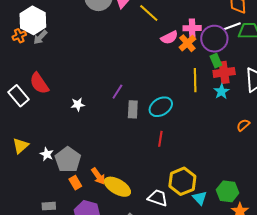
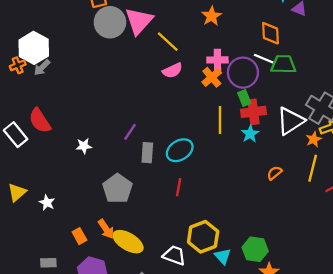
white line: (232, 26) -> (264, 59), turned 42
pink semicircle: (169, 38) -> (172, 71), moved
gray pentagon: (68, 160) -> (117, 189), moved

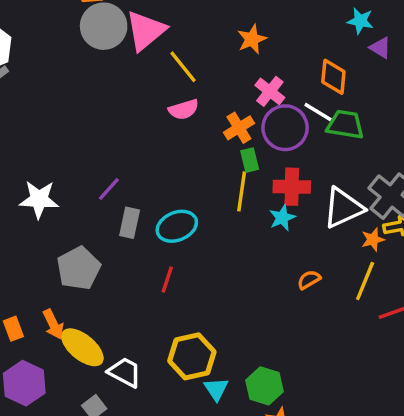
pink cross: (217, 60) -> (270, 91), moved, turned 30
green rectangle: (244, 98) -> (250, 160), moved
white star: (84, 146) -> (39, 199), size x1.6
white trapezoid: (174, 255) -> (125, 372), moved

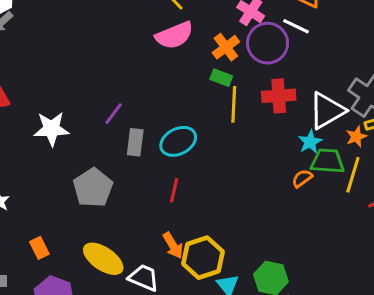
pink semicircle: (184, 109) -> (174, 35), size x1.4
green trapezoid: (345, 125) -> (328, 161), moved
green rectangle: (250, 160) -> (221, 78), moved, turned -50
cyan star: (282, 218) -> (310, 142), moved
orange arrow: (53, 324) -> (173, 245), moved

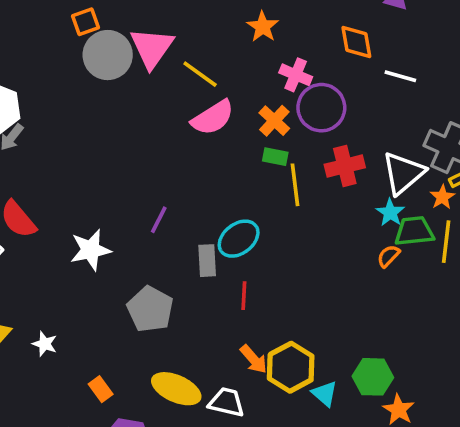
white line: (296, 26) -> (400, 76), moved
gray rectangle: (135, 142) -> (207, 261), moved

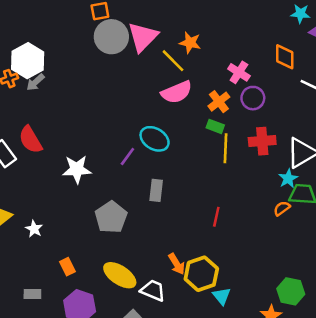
orange star: (263, 27) -> (190, 43), moved, turned -30
purple circle: (321, 108) -> (253, 98), size x0.7
cyan ellipse: (239, 239) -> (155, 139), moved, turned 60
red line: (244, 296) -> (216, 217), moved
green hexagon: (373, 377) -> (291, 291), moved

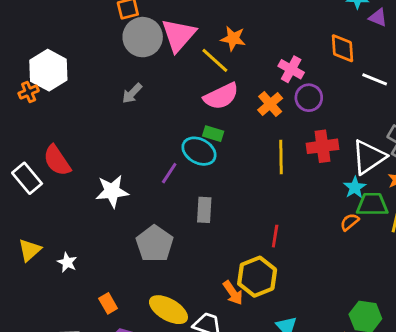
gray arrow: (35, 82) -> (132, 93), moved
green rectangle: (215, 126) -> (213, 134), moved
yellow hexagon: (201, 274) -> (257, 277), moved

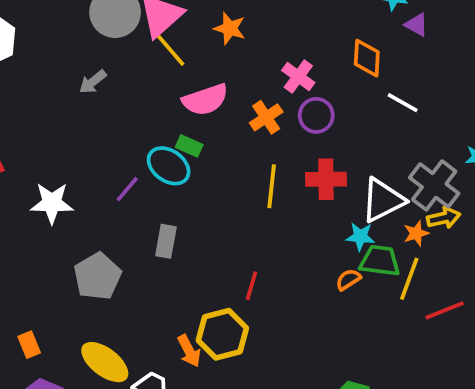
yellow line: (215, 60) -> (170, 50), moved
cyan star: (355, 187) -> (360, 237), turned 30

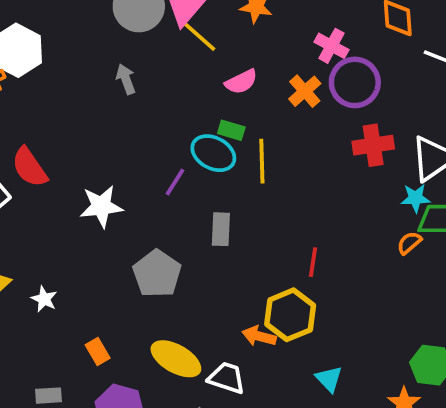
gray arrow: (93, 82) -> (126, 79), turned 116
pink semicircle: (205, 100) -> (241, 82), size x0.7
purple circle: (316, 115) -> (355, 82), size x1.4
yellow line: (272, 186) -> (262, 161), moved
orange arrow: (189, 351) -> (259, 336), turned 140

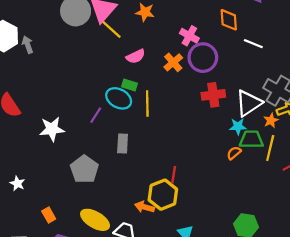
gray arrow: (126, 79) -> (28, 45), moved
red line: (313, 262) -> (174, 175), moved

